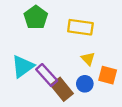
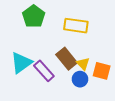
yellow triangle: (88, 59) -> (83, 64), moved
brown rectangle: (62, 89) -> (67, 59), moved

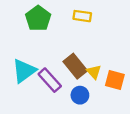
yellow rectangle: (76, 26) -> (82, 16), moved, size x0.7
blue circle: (80, 79) -> (80, 95), moved

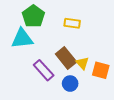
yellow rectangle: (82, 16) -> (72, 23), moved
cyan triangle: (24, 71) -> (22, 39), moved, turned 30

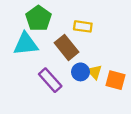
brown rectangle: (66, 58) -> (66, 47), moved
blue circle: (70, 84) -> (80, 72), moved

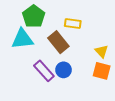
blue circle: (80, 72) -> (64, 70), moved
yellow triangle: (94, 72) -> (102, 51), moved

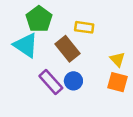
cyan triangle: (22, 39) -> (26, 45), turned 40

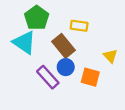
blue circle: (73, 81) -> (66, 67), moved
orange square: (118, 82) -> (90, 77), moved

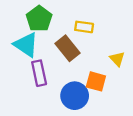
blue circle: (66, 67) -> (75, 96), moved, size x1.5
purple rectangle: (48, 77) -> (39, 73), moved, turned 30

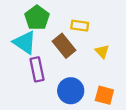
yellow triangle: (117, 59) -> (102, 51), moved
orange square: (96, 81) -> (104, 95), moved

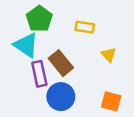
brown rectangle: (64, 46) -> (61, 63), moved
blue circle: (71, 91) -> (61, 97), moved

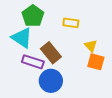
purple rectangle: (39, 74) -> (33, 62), turned -60
orange square: (111, 101) -> (96, 62), moved

